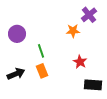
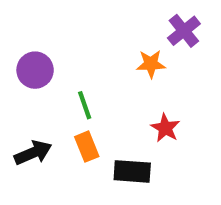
black rectangle: (93, 85) -> (132, 171), moved

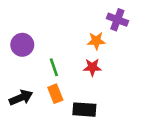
purple cross: (184, 31) -> (117, 20), turned -30
red star: (165, 128) -> (92, 67), moved, turned -30

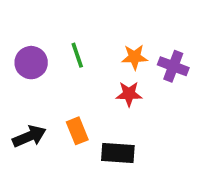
purple cross: (117, 20) -> (173, 66), moved
green line: (54, 67) -> (77, 55), moved

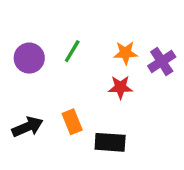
green line: (77, 55) -> (72, 51), turned 50
purple cross: (173, 66) -> (162, 61), turned 36

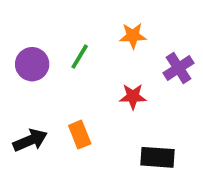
orange star: (126, 53) -> (133, 36), moved
black rectangle: (110, 142) -> (158, 157), moved

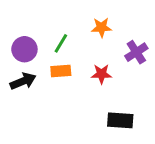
orange rectangle: (80, 135) -> (61, 71), moved, turned -72
black arrow: (30, 140) -> (23, 81), moved

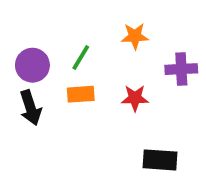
purple cross: (136, 52) -> (181, 69), turned 30
black arrow: (23, 81) -> (31, 108), turned 95

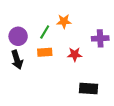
orange star: (135, 36) -> (64, 21), moved

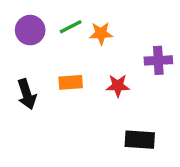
green line: (45, 32) -> (71, 27), moved, turned 32
purple circle: (18, 36) -> (30, 30), moved

